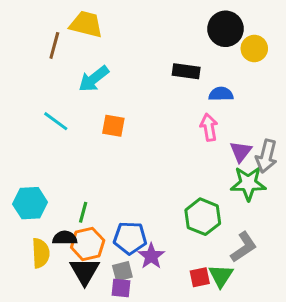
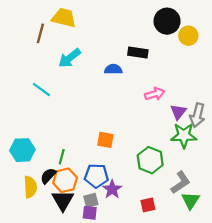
blue semicircle: (221, 94) -> (113, 69), moved
orange square: (113, 126) -> (105, 140), moved
pink arrow: (209, 127) -> (155, 94), turned 84
black semicircle: (65, 238) -> (48, 176), turned -48
green triangle: (221, 276) -> (191, 200), moved

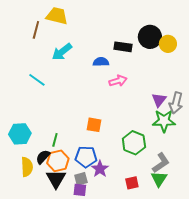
black circle: (167, 21) -> (150, 37), moved
yellow circle: (188, 36) -> (168, 44), moved
pink arrow: (155, 94) -> (118, 81), moved
green triangle: (191, 200) -> (159, 179), moved

